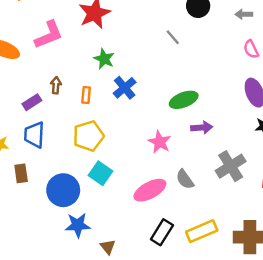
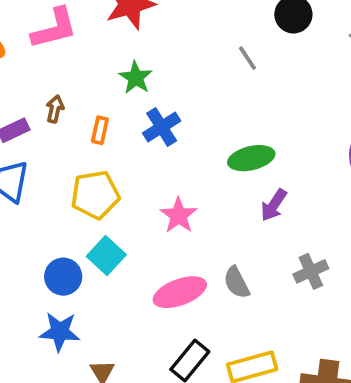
purple arrow: (202, 128) -> (274, 205), turned 120
pink star: (160, 142) -> (179, 215), moved
gray cross: (231, 166) -> (311, 271), size x0.7
blue circle: (63, 190) -> (63, 277), moved, size x0.7

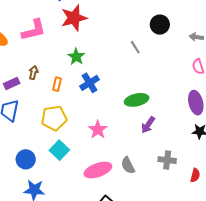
gray cross: (311, 271) -> (167, 160), turned 30
blue circle: (63, 277) -> (26, 159), moved

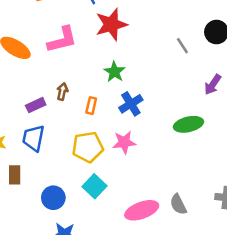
gray line: (135, 47) -> (182, 46), moved
purple arrow: (148, 125) -> (213, 85), moved
pink star: (98, 130) -> (124, 142), moved, turned 30

